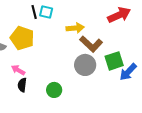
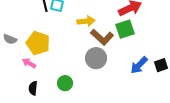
yellow pentagon: (22, 38) -> (38, 43), moved
green square: (114, 61) -> (125, 29), moved
black semicircle: (22, 85) -> (33, 88), moved

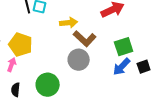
green square: (125, 29) -> (124, 47), moved
pink arrow: (29, 63) -> (12, 65), turned 80
green circle: (65, 83) -> (48, 85), size x1.5

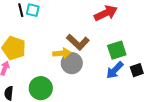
yellow arrow: (69, 23) -> (62, 53), moved

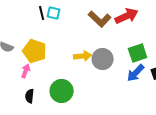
brown L-shape: (78, 42) -> (100, 19), moved
gray circle: (72, 63) -> (103, 59), moved

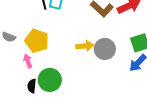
pink arrow: (26, 71) -> (28, 61), turned -40
green circle: (62, 91) -> (50, 80), moved

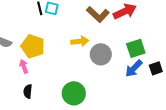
yellow arrow: (85, 46) -> (80, 41), moved
green circle: (50, 80) -> (74, 93), moved

